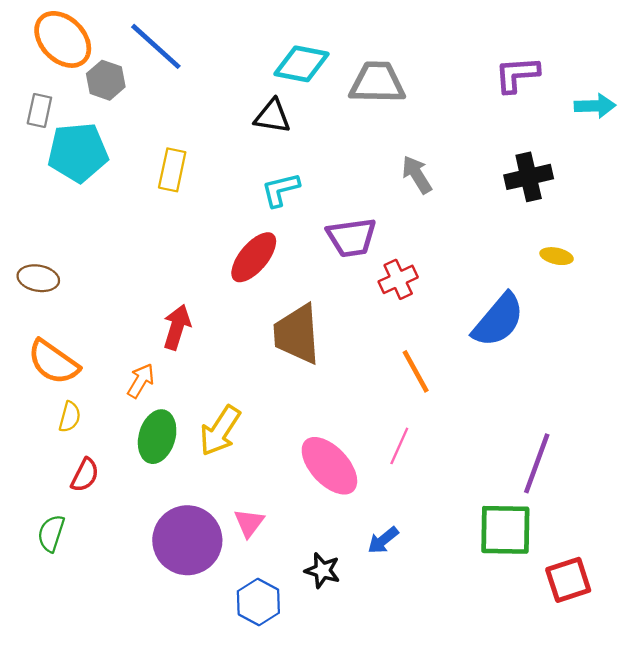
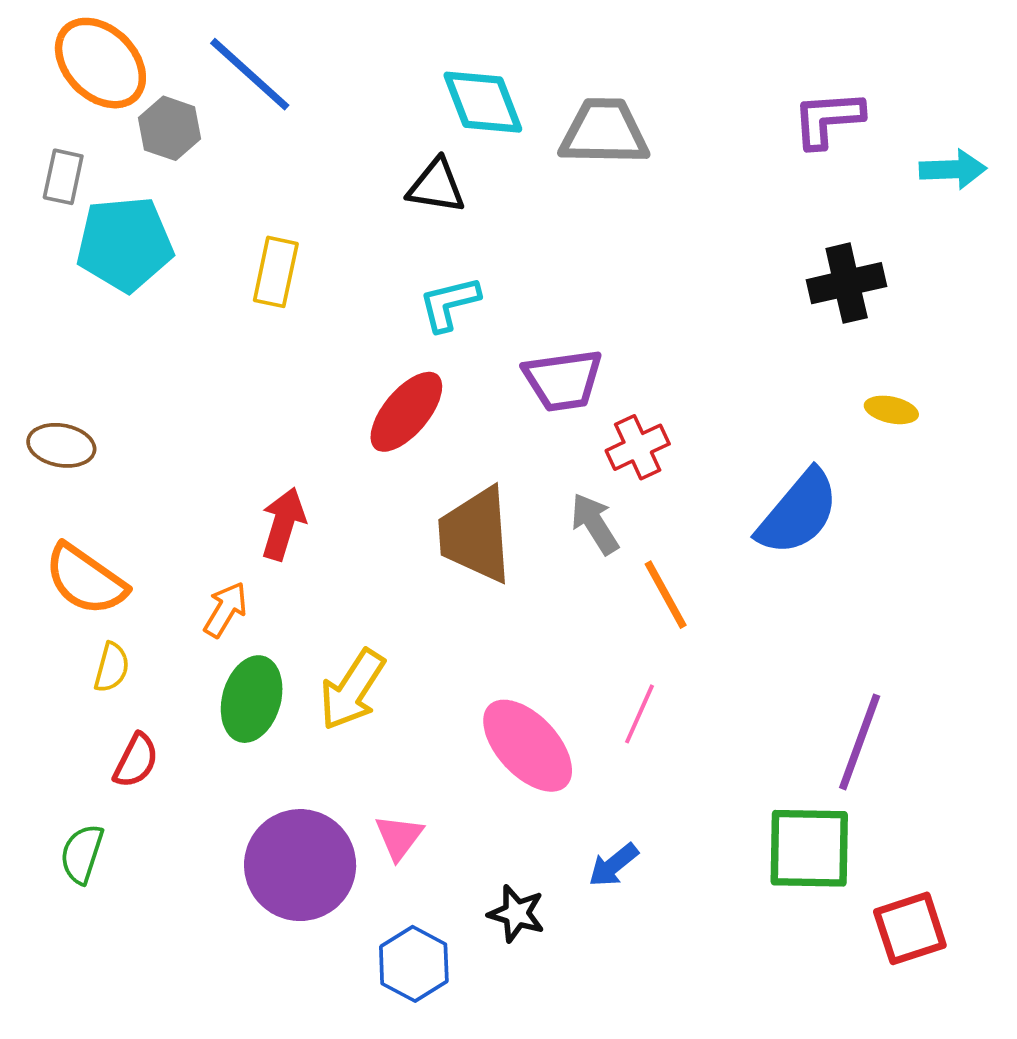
cyan diamond: (301, 64) -> (483, 102), turned 58
gray arrow: (417, 175) -> (595, 524), moved

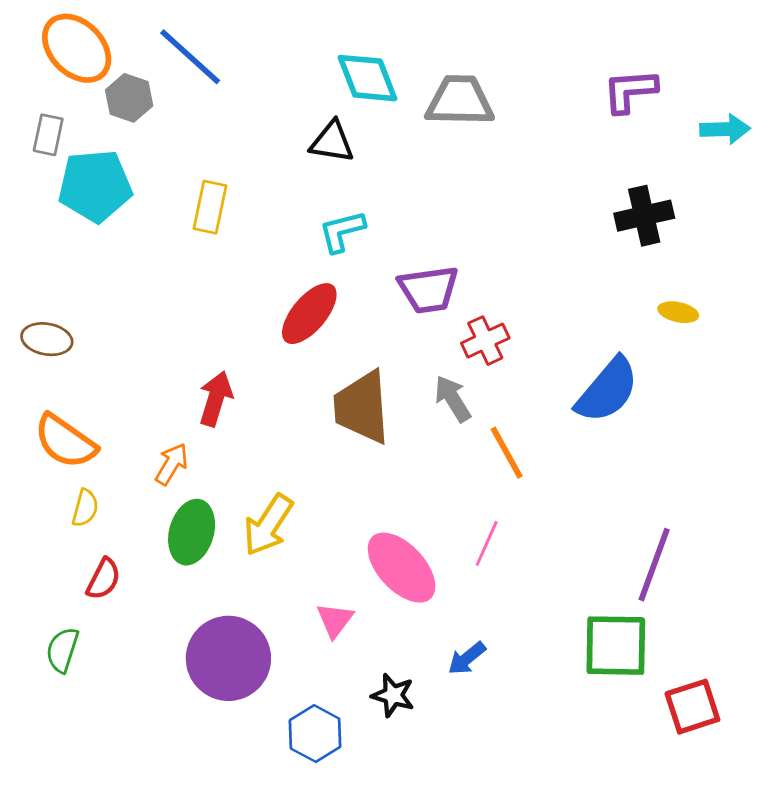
pink triangle: (399, 837) -> (335, 620), moved

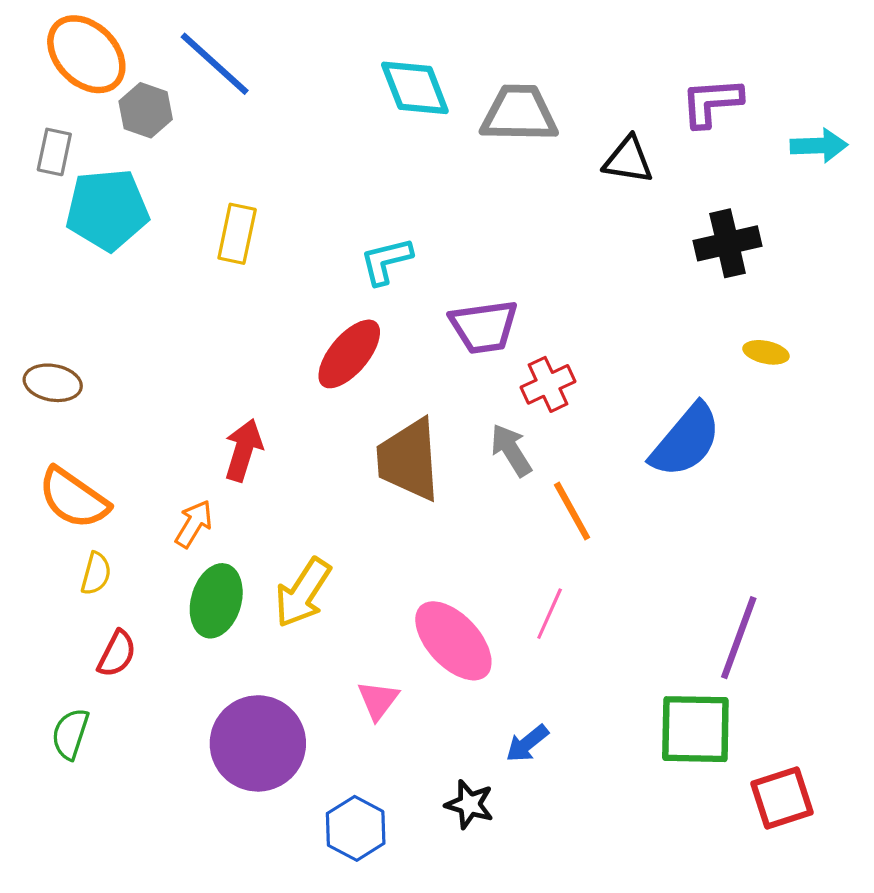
black triangle: (332, 142) -> (628, 160), moved
black star: (393, 695) -> (469, 804), moved

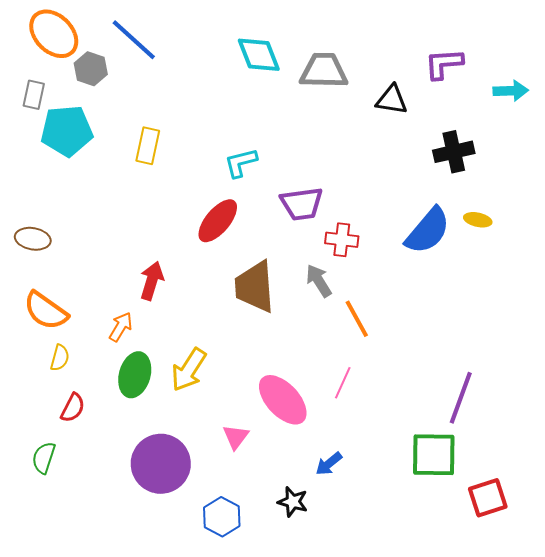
red cross: (548, 384) -> (342, 240), turned 32
blue semicircle: (686, 441) -> (428, 231), moved

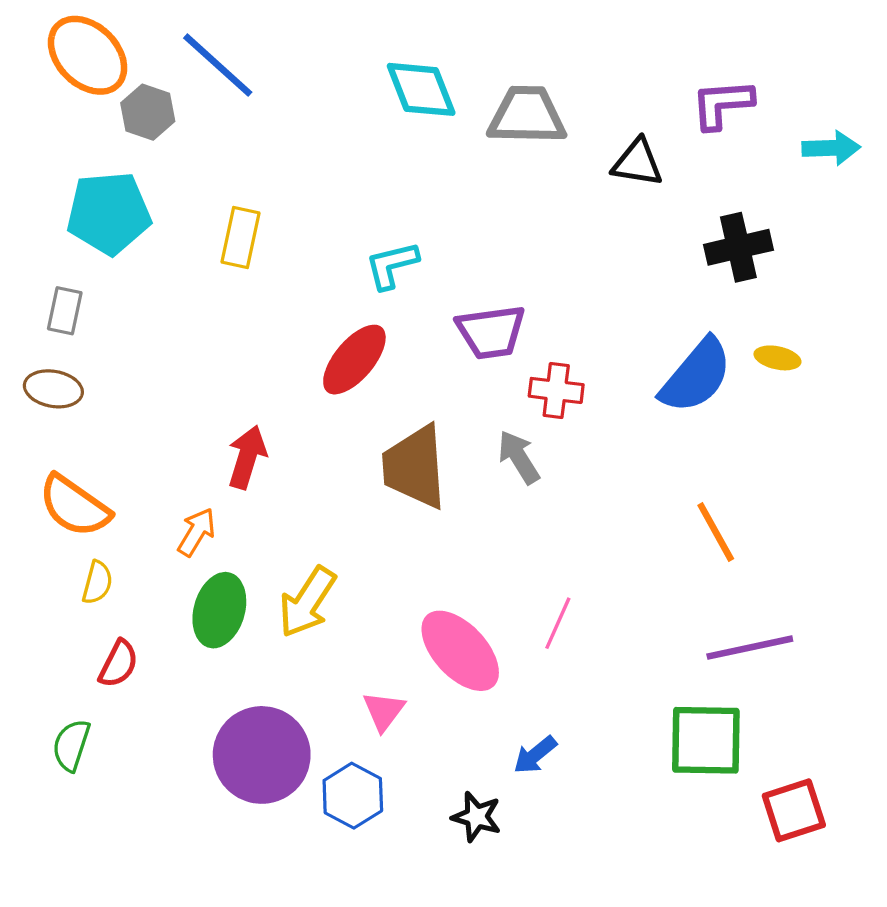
gray rectangle: (34, 95) -> (65, 311), moved
orange line: (357, 319) -> (716, 532), moved
purple line: (461, 398) -> (750, 648), turned 58
blue hexagon: (222, 517) -> (353, 796), moved

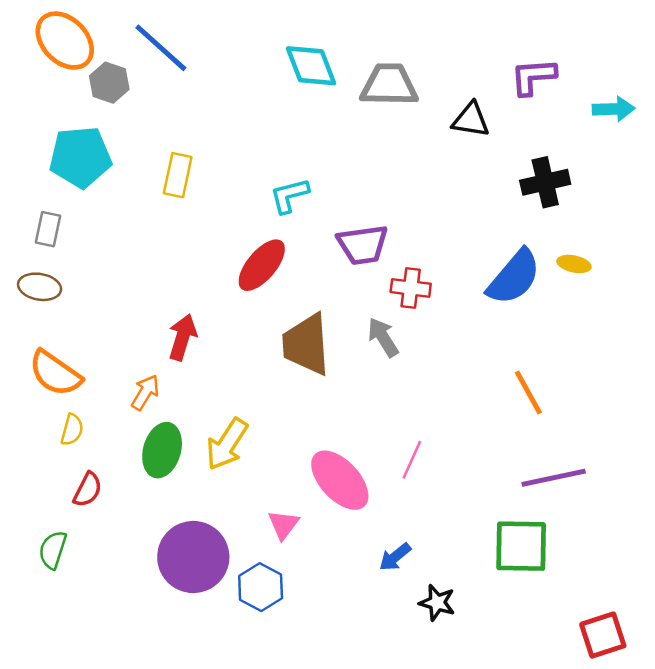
red square: (794, 810) -> (603, 635), moved
black star: (476, 817) -> (437, 603), moved

